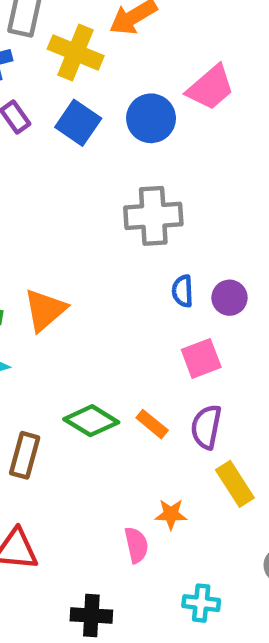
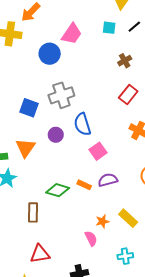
blue square: (78, 123) -> (29, 108), moved
blue semicircle: (183, 291) -> (82, 124), size x1.6
purple circle: (229, 298) -> (56, 135), moved
purple semicircle: (206, 427) -> (108, 180), turned 78
yellow rectangle: (235, 484) -> (128, 218), moved

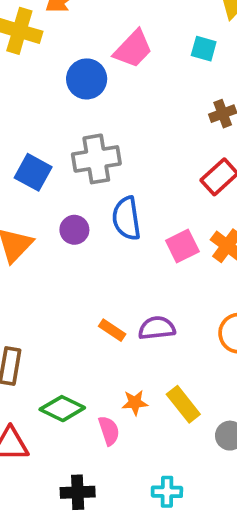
pink square: (98, 151) -> (182, 246), moved
green diamond: (58, 190) -> (62, 409), moved
cyan cross: (125, 256) -> (167, 492), moved

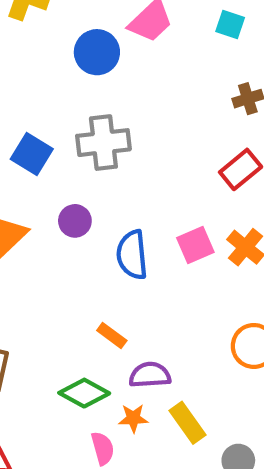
blue semicircle: (126, 218) -> (132, 255), moved
purple semicircle: (157, 328) -> (150, 375), moved
green diamond: (62, 409) -> (84, 393), moved

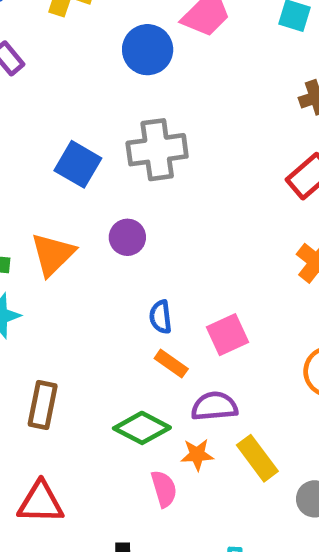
pink square: (195, 245) -> (228, 335), moved
blue semicircle: (132, 255) -> (161, 317), moved, size x0.6

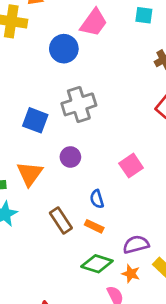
pink square: (228, 335) -> (131, 166), moved
orange rectangle: (171, 364) -> (94, 226), moved
brown rectangle: (43, 405) -> (61, 220), moved, turned -35
orange star: (197, 455) -> (131, 274), turned 30

